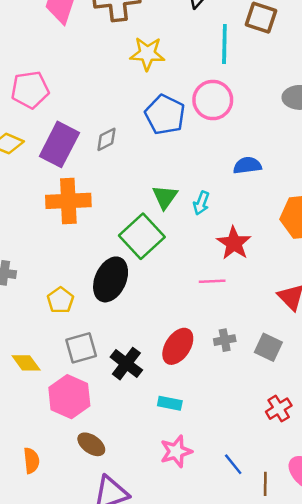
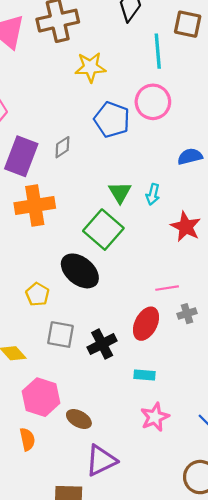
black ellipse: (111, 279) -> (80, 271), turned -69
pink line: (212, 281) -> (167, 288), moved
gray square: (81, 348) -> (61, 335), turned 32
black cross: (126, 364) -> (102, 344), turned 32
pink hexagon: (69, 397) -> (41, 397), moved

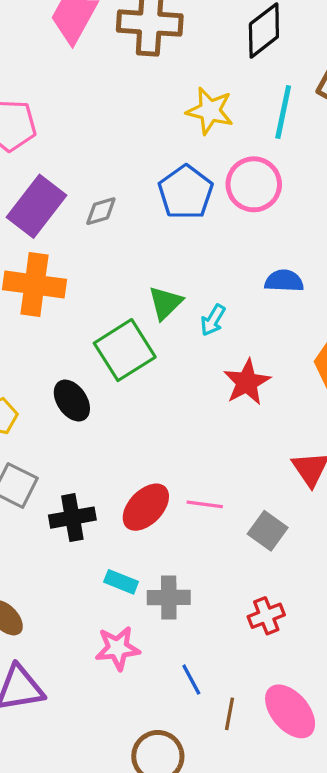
yellow star: (90, 67) -> (210, 111), moved
black ellipse: (80, 271) -> (72, 401), size x0.7
pink line: (167, 288) -> (205, 504), moved
gray cross: (187, 314) -> (169, 598), moved, size x1.4

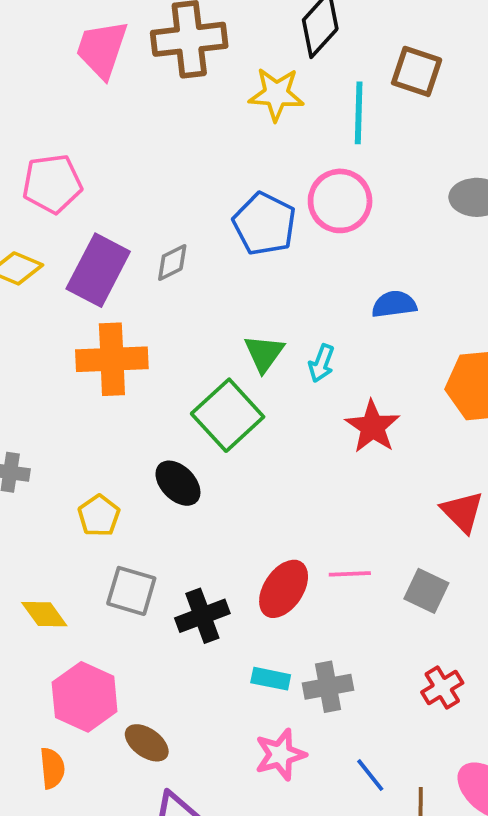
yellow star: (210, 111) -> (276, 94), moved

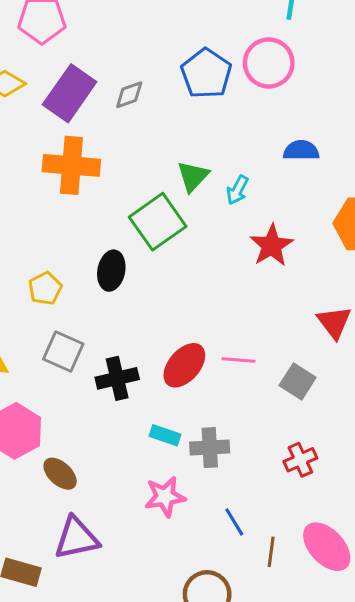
black ellipse: (178, 483) -> (111, 271), turned 48

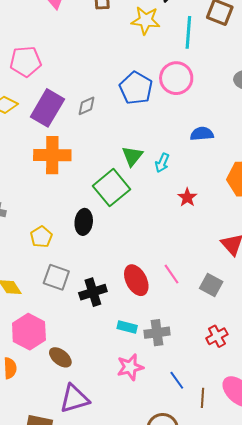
red star: (272, 246) -> (187, 197), size x0.7
pink line: (239, 360) -> (171, 274), turned 55
red ellipse: (184, 365) -> (136, 280), turned -64

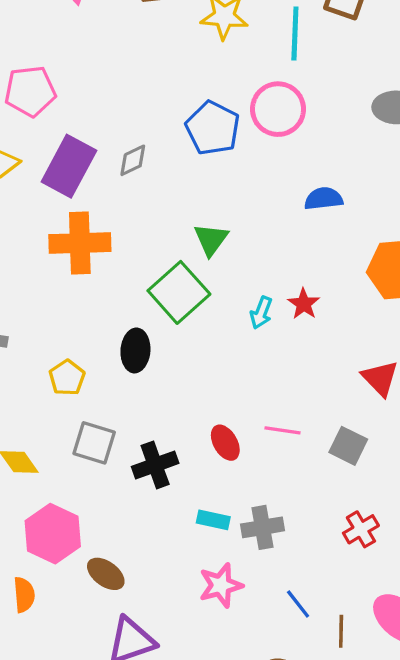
cyan arrow: (162, 163) -> (261, 313), moved
pink line: (171, 274) -> (282, 430), turned -45
red ellipse: (136, 280) -> (225, 443), size x0.7

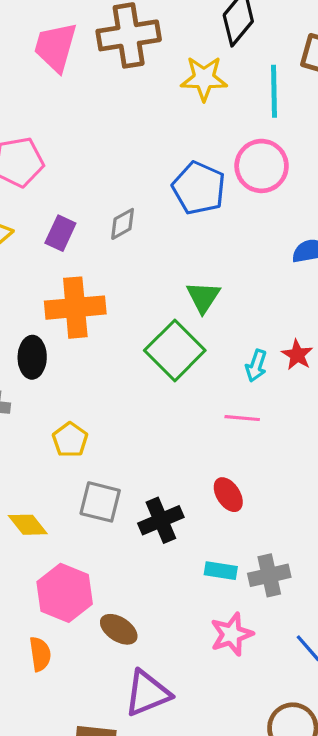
purple rectangle: (69, 166) -> (60, 233), size x0.6
black ellipse: (135, 350) -> (32, 357), moved
pink line: (282, 430) -> (242, 418), moved

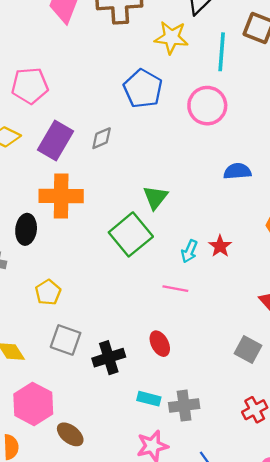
blue pentagon: (199, 188) -> (143, 89), moved
purple rectangle: (60, 233) -> (55, 141), size x1.5

